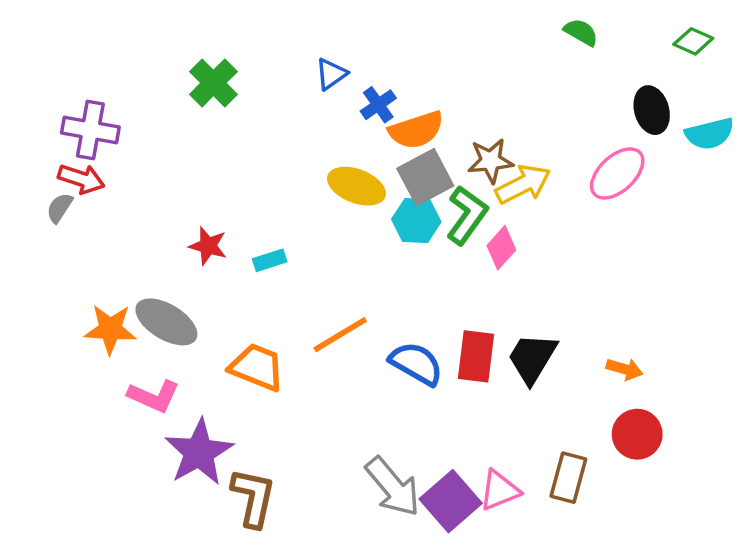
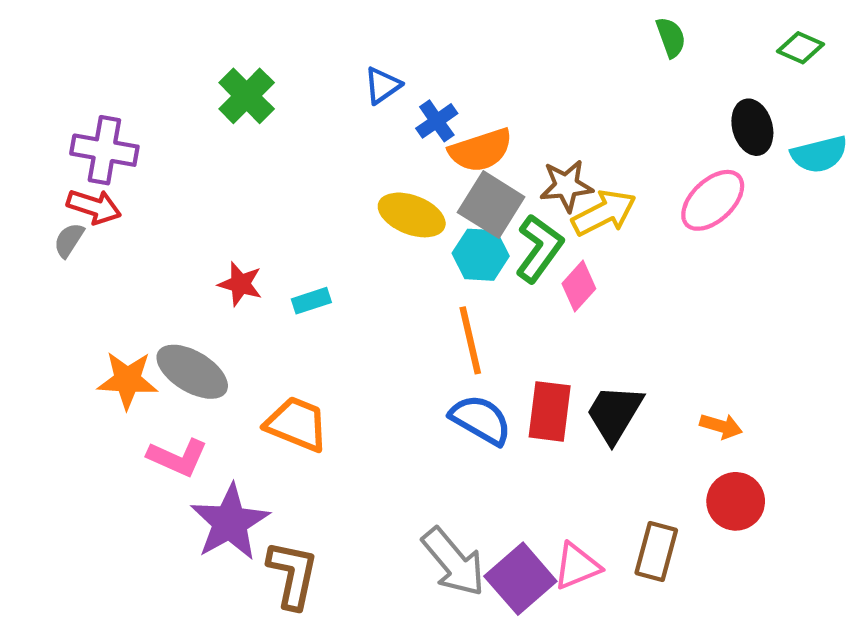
green semicircle: (581, 32) -> (671, 37), turned 40
gray square: (425, 177) -> (491, 205), turned -30
orange line: (340, 335) -> (470, 340), moved, turned -72

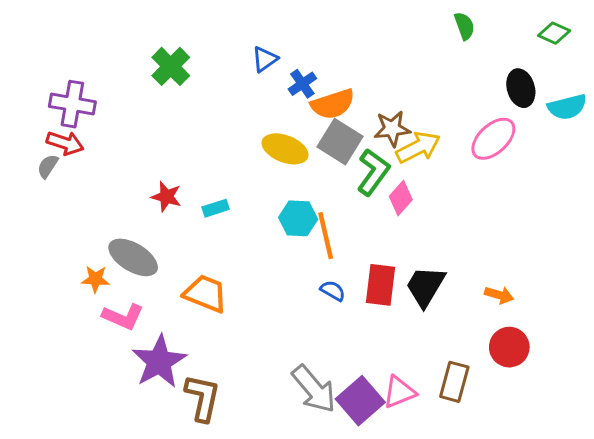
cyan hexagon: (481, 255) -> (298, 218), moved
orange star: (127, 380) -> (95, 279), moved, size x0.7
blue semicircle: (481, 420) -> (333, 291), size x0.6

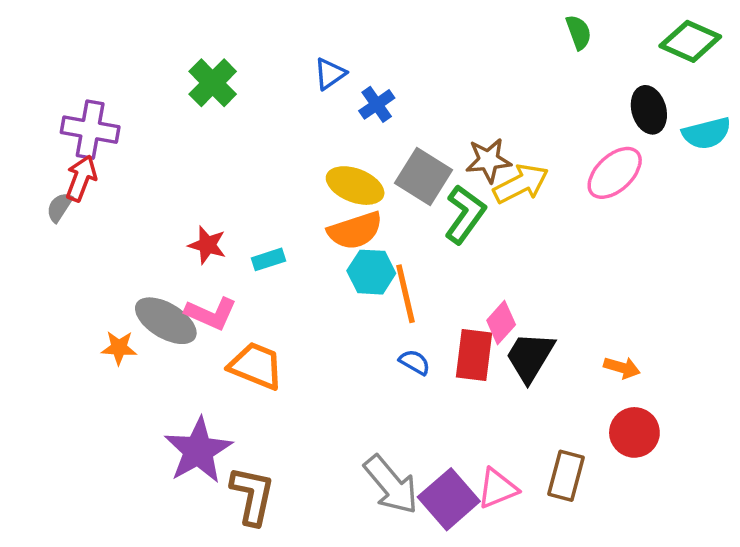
green diamond: (554, 33) -> (690, 41), size x1.5
orange semicircle: (333, 104) -> (355, 231), moved
red arrow: (65, 143) -> (81, 178), turned -87
pink diamond: (401, 198) -> (501, 323), moved
pink L-shape: (123, 317) -> (211, 313), moved

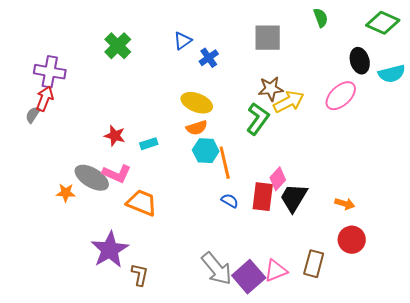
gray square: (424, 177) -> (268, 38), moved, turned -32
orange semicircle: (355, 231) -> (197, 128), size x0.7
brown L-shape: (252, 496) -> (140, 275), size x0.7

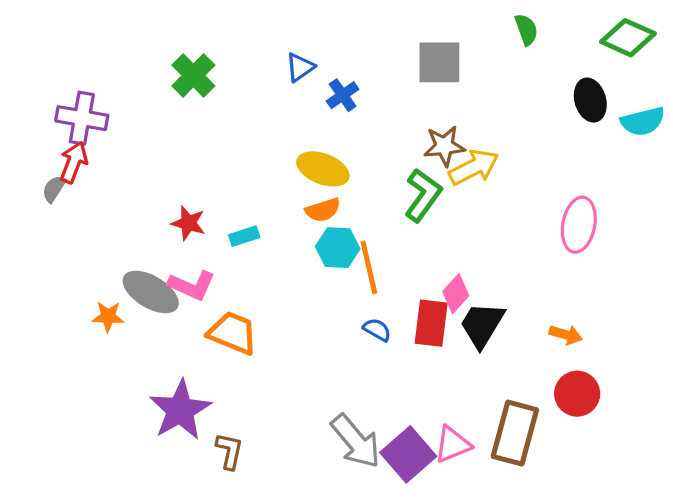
pink ellipse: (341, 96) -> (579, 225), moved, turned -36
brown rectangle: (314, 264) -> (515, 433), size x1.4

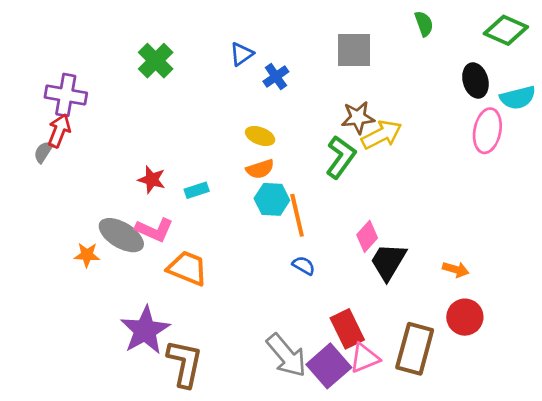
yellow ellipse: (323, 169) -> (260, 136), size x0.7
pink ellipse: (579, 225) -> (487, 131), moved
red rectangle: (431, 323) -> (347, 329), moved, turned -33
brown L-shape: (229, 451) -> (185, 363), size x1.6

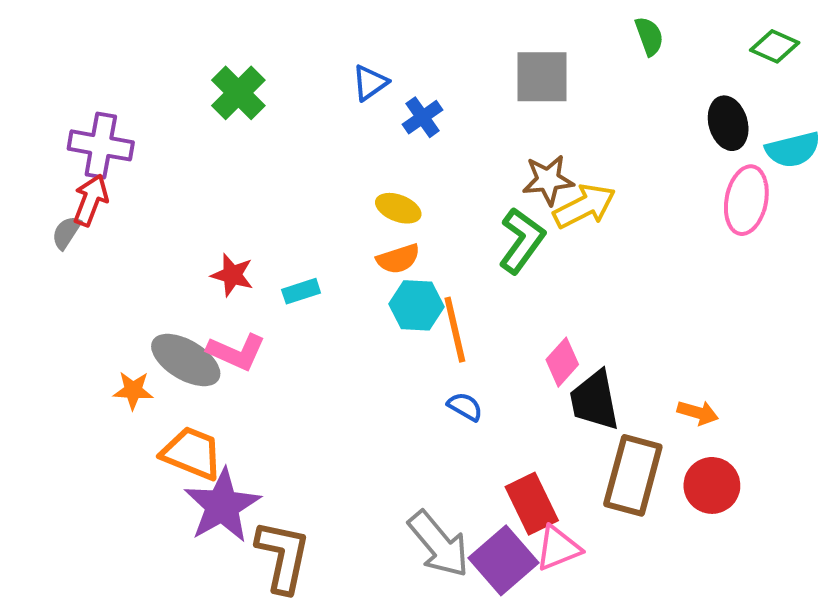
green diamond: (506, 30) -> (775, 46), size x0.7
black trapezoid: (388, 262) -> (595, 400), turned -42
orange trapezoid: (187, 268) -> (192, 453), moved
brown rectangle: (415, 349) -> (633, 475), moved

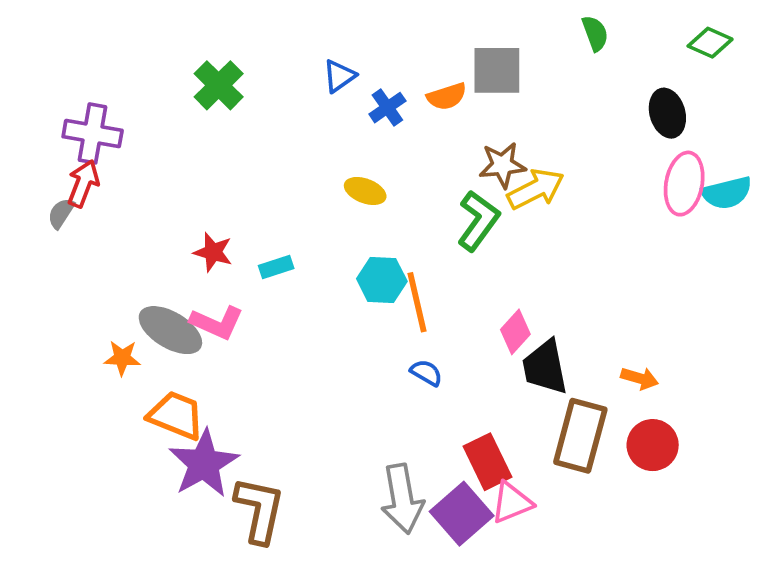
cyan semicircle: (793, 150) -> (727, 193), moved
orange semicircle: (398, 259) -> (447, 96), moved
gray arrow: (439, 544) -> (402, 499), turned 30

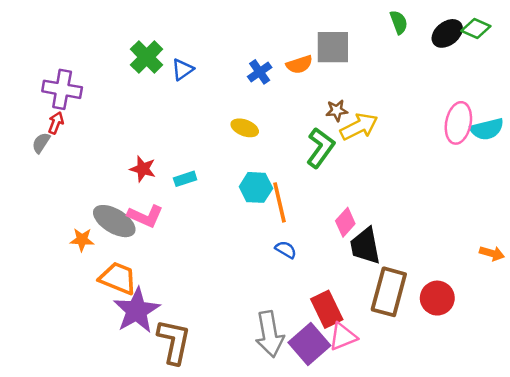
blue triangle: (339, 76) -> (183, 69), moved
black ellipse: (667, 113) -> (447, 33), moved, turned 68
brown star: (502, 165) -> (337, 110), size x0.7
red arrow: (83, 184) -> (56, 123), size x0.7
orange arrow: (640, 378) -> (492, 253), moved

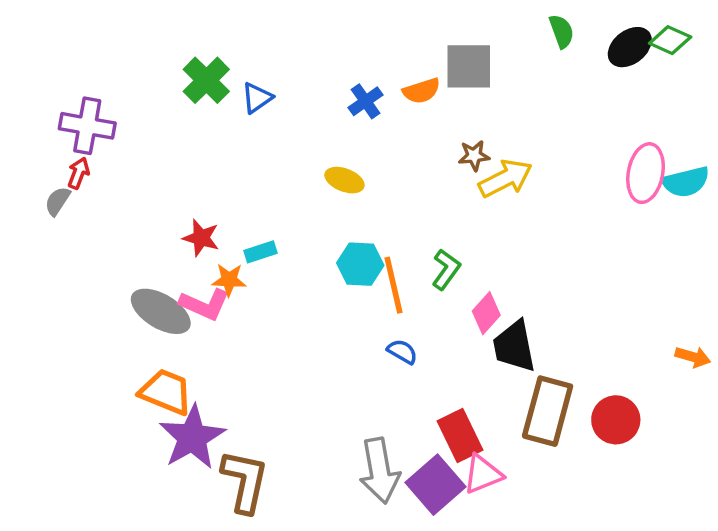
green L-shape: (320, 148) -> (446, 269), moved, size x0.7
orange star: (82, 240) -> (229, 280), moved

